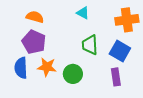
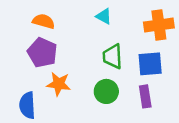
blue square: (120, 51) -> (150, 64), turned -35
blue semicircle: (21, 68) -> (27, 105), moved
green circle: (73, 74) -> (106, 91), moved

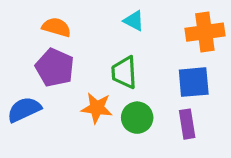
green trapezoid: (113, 56) -> (124, 72), moved
orange star: (59, 84) -> (97, 108), moved
blue semicircle: (27, 105) -> (24, 110), moved, turned 68

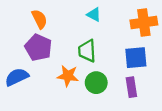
orange semicircle: (56, 27) -> (39, 19), turned 48

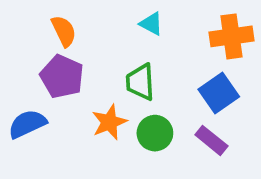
blue square: (136, 58) -> (219, 93), turned -30
orange star: (68, 76) -> (109, 122), turned -30
purple rectangle: (131, 87) -> (211, 140), turned -42

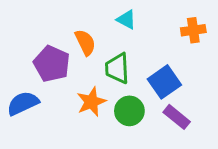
orange semicircle: (64, 31) -> (85, 42), moved
orange cross: (231, 36) -> (193, 30), size x0.7
blue square: (219, 93) -> (164, 82), moved

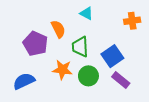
orange star: (91, 102) -> (62, 70), turned 30
blue semicircle: (23, 103) -> (24, 81), moved

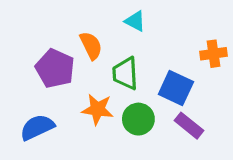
orange cross: (132, 21) -> (213, 54), moved
blue square: (112, 56) -> (176, 88), turned -30

